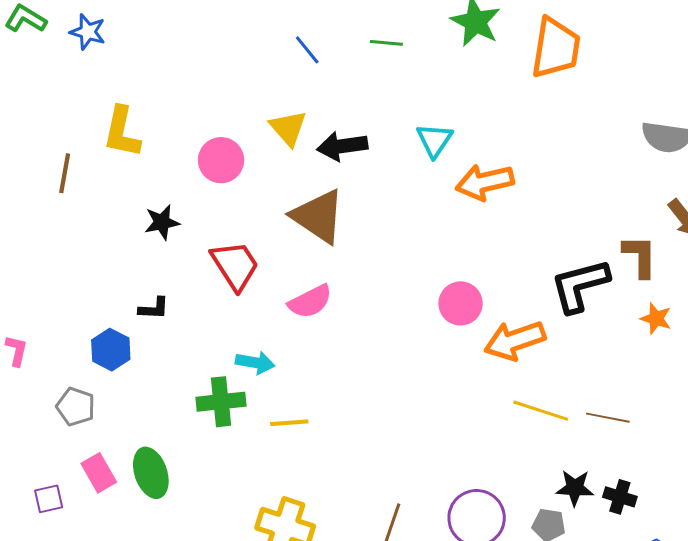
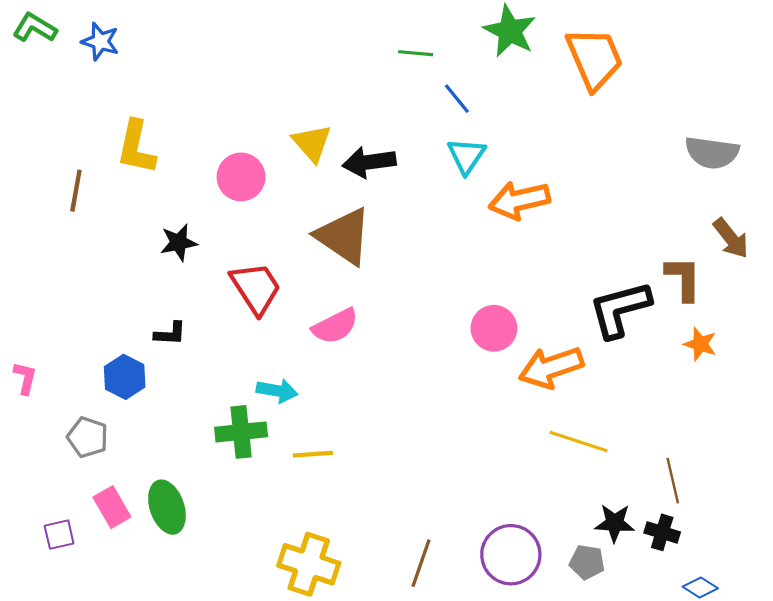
orange trapezoid: (556, 48) -> (594, 58), turned -32
blue line: (307, 50) -> (457, 99), moved
brown line: (608, 418) -> (673, 481), moved, turned 66

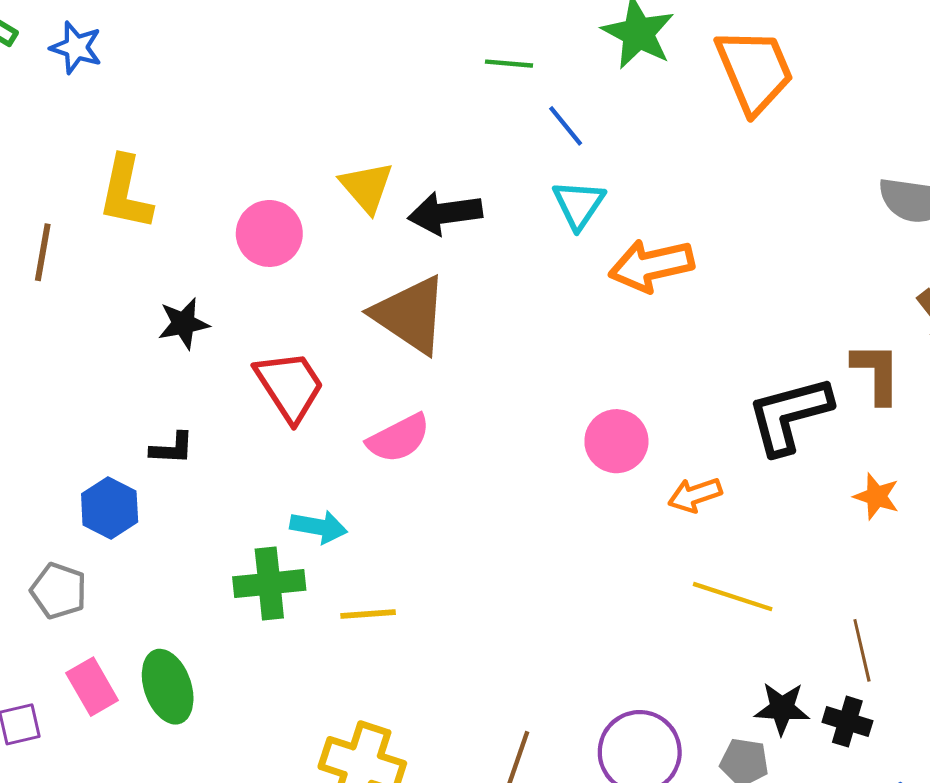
orange star: (700, 344) -> (876, 496), moved
orange arrow: (551, 367) -> (695, 495), size x0.6

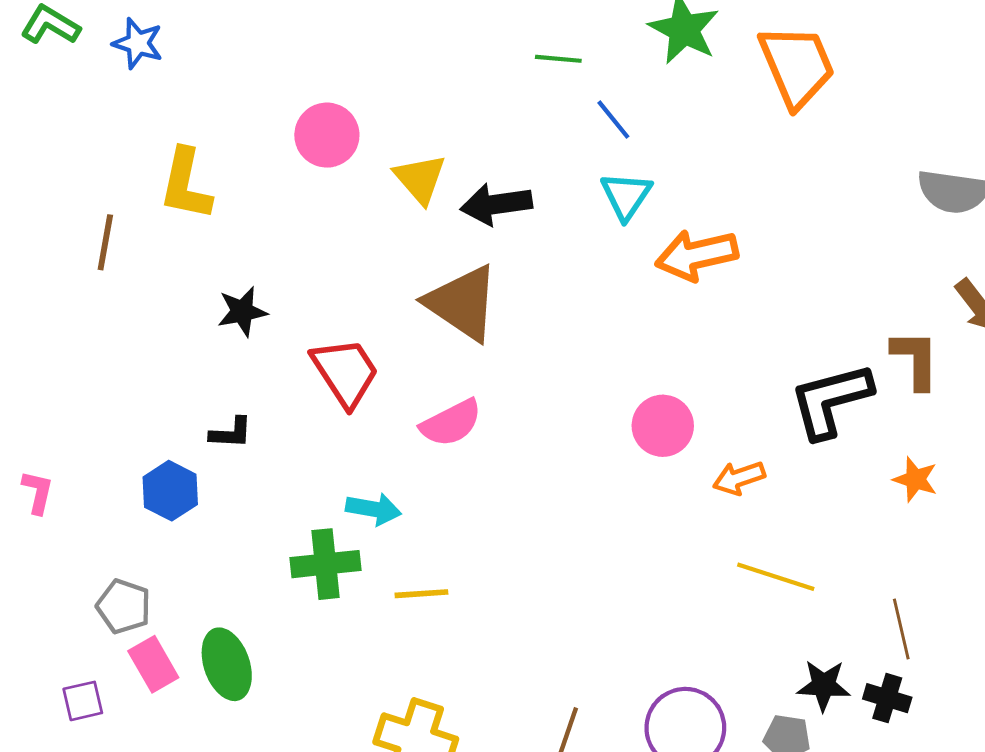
pink circle: (269, 233) -> (327, 135), moved
gray pentagon: (59, 591) -> (124, 606), moved

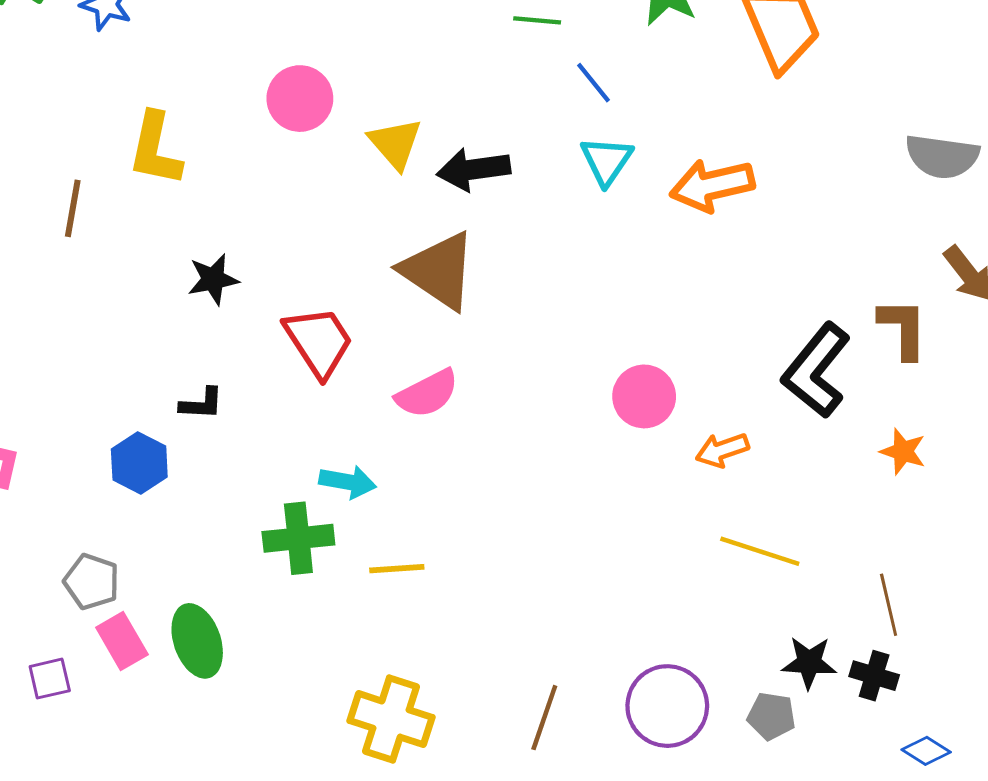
orange arrow: (697, 255) -> (712, 185), moved
black L-shape: (831, 400) -> (816, 370), turned -36

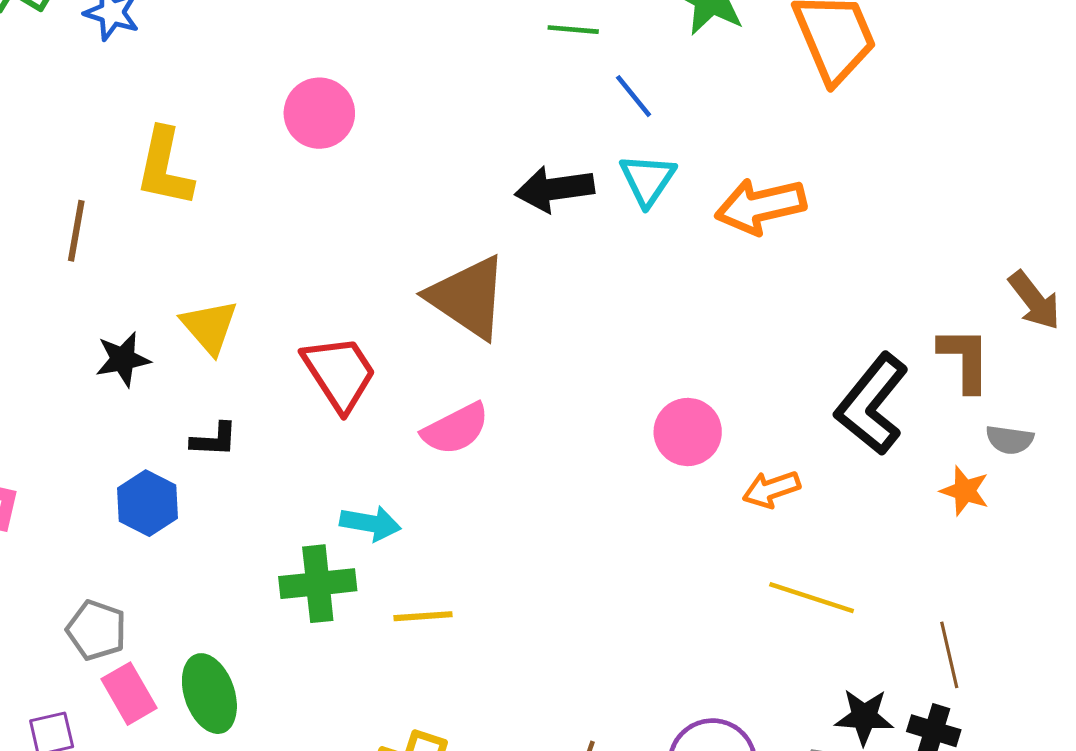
yellow triangle: (395, 143) -> (209, 327), moved
gray semicircle: (942, 156) -> (1010, 440), moved, size x0.6
black arrow: (473, 169) -> (555, 189), moved
black star: (213, 279) -> (123, 359), moved

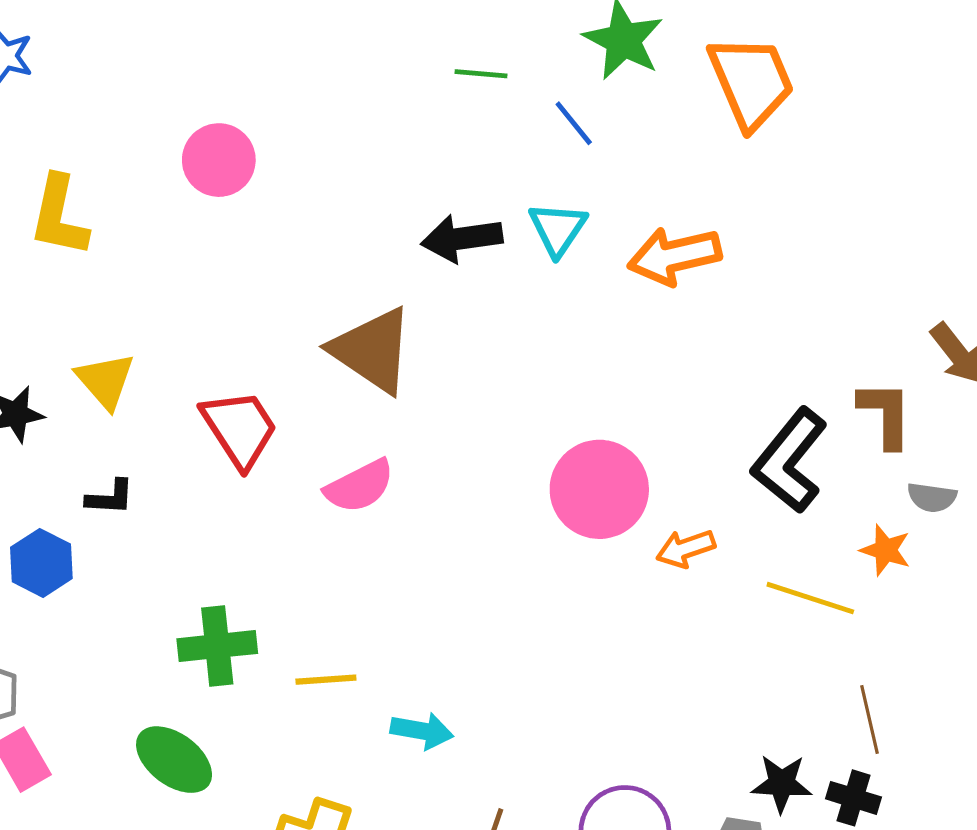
blue line: (634, 96) -> (574, 123), moved
pink circle: (688, 432) -> (599, 489), size x1.4
cyan arrow: (370, 523) -> (422, 731), moved
yellow line: (812, 598) -> (810, 598), moved
green ellipse: (209, 694) -> (174, 760), moved, turned -34

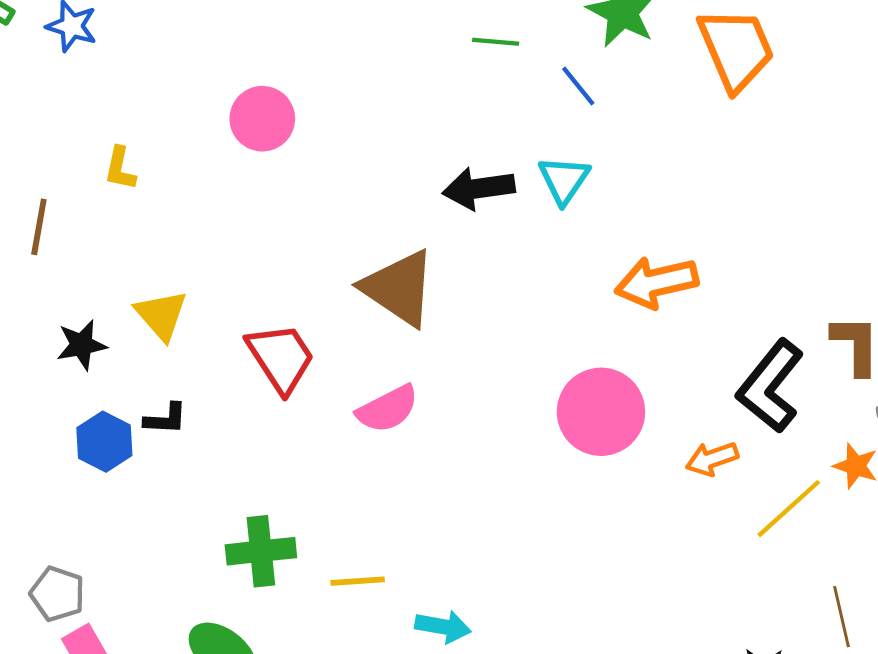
yellow L-shape: (59, 216) -> (120, 168), size x0.6
orange arrow: (674, 256) -> (656, 282), moved
orange arrow: (686, 549) -> (712, 459), moved
blue hexagon: (41, 563) -> (104, 442), moved
yellow line: (810, 598) -> (789, 509), turned -60

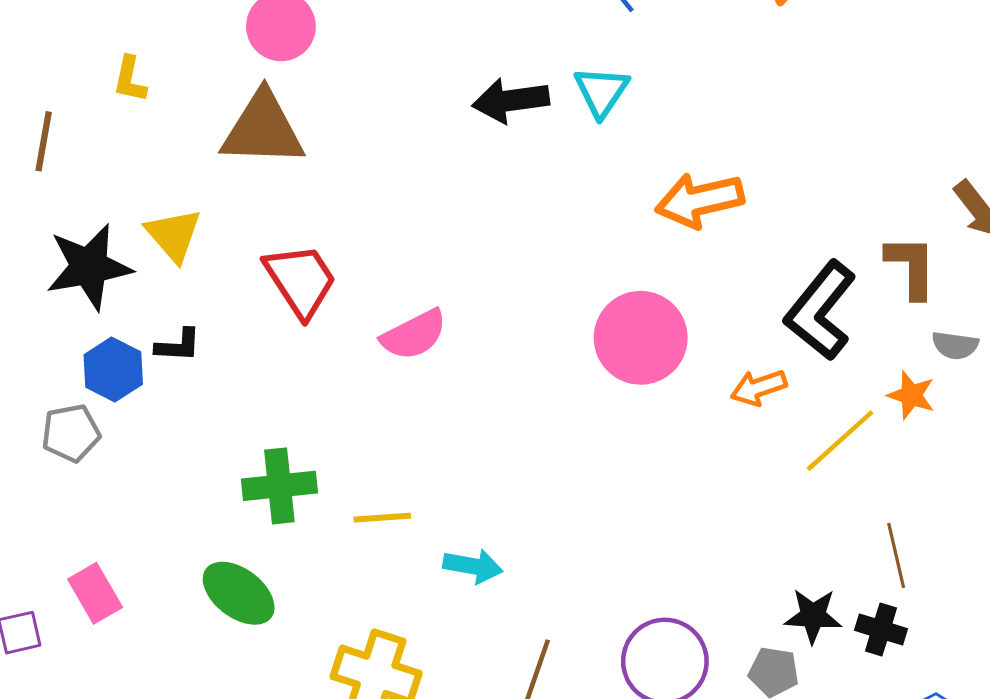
brown triangle: (399, 288) -> (263, 129), moved, turned -32
black star: (82, 345) -> (89, 267), size x1.6
gray pentagon: (57, 594) -> (71, 433), moved, turned -30

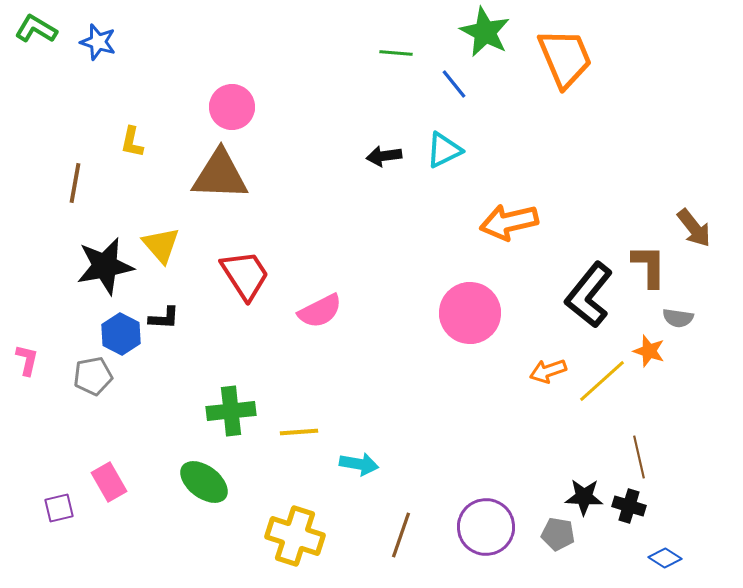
cyan triangle: (601, 91) -> (444, 150), turned 30
black arrow: (511, 100) -> (384, 156), size x0.7
orange arrow: (759, 388) -> (548, 371), moved

